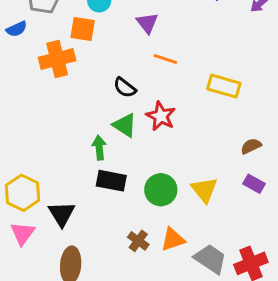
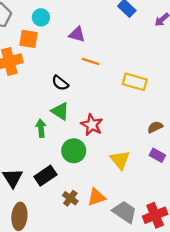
purple triangle: (147, 23) -> (77, 34), turned -36
red star: (161, 116) -> (92, 125), moved
black rectangle: (111, 181) -> (45, 176), moved, turned -45
green circle: (161, 190) -> (74, 151), moved

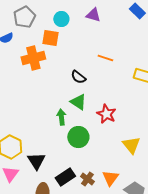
purple triangle: (77, 34) -> (93, 15), moved
green circle: (74, 151) -> (78, 137), moved
black rectangle: (45, 176) -> (65, 177), moved
orange triangle: (96, 197) -> (110, 178), turned -36

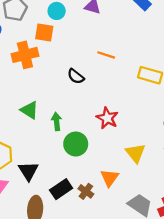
green triangle: (78, 102) -> (29, 110), moved
orange triangle: (110, 178) -> (110, 178), moved

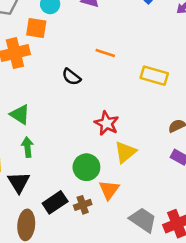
green arrow: (57, 121) -> (27, 147), moved
green circle: (76, 144) -> (86, 167), moved
yellow triangle: (135, 153) -> (125, 152), moved, turned 30
brown cross: (86, 191) -> (83, 205), turned 35

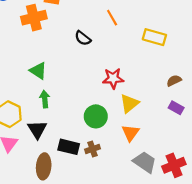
orange line: (105, 53) -> (112, 18), turned 42
red star: (107, 123) -> (113, 78), turned -30
orange triangle: (109, 190) -> (131, 133), moved
black rectangle: (55, 202) -> (69, 147), turned 48

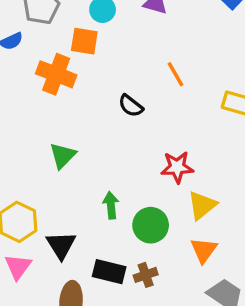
orange cross: (34, 18) -> (56, 74), turned 35
green triangle: (38, 71) -> (63, 156), turned 42
green arrow: (45, 99) -> (111, 205), moved

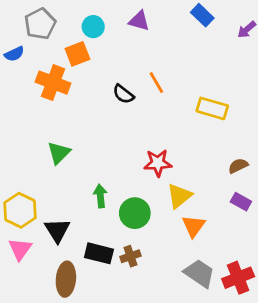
orange square: (84, 41) -> (77, 54), turned -30
black semicircle: (131, 106) -> (123, 94), moved
orange triangle: (204, 250) -> (194, 226), moved

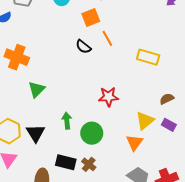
orange square: (77, 54) -> (91, 18), moved
orange cross: (53, 83) -> (17, 57), moved
yellow triangle: (179, 196) -> (145, 121), moved
black triangle: (57, 230) -> (36, 133), moved
brown cross: (130, 256) -> (89, 164), turned -32

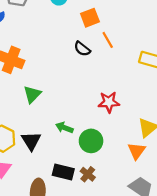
green arrow: (67, 121) -> (64, 128), turned -63

